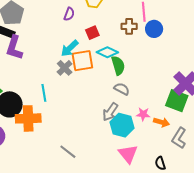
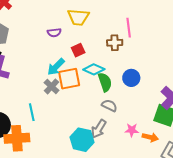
purple semicircle: (69, 14) -> (54, 33), turned 64
blue circle: (154, 29) -> (131, 78), moved
cyan hexagon: (122, 125) -> (82, 140), moved

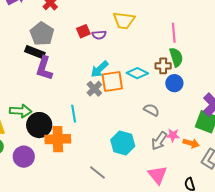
brown cross: (115, 43) -> (163, 66), moved
red square: (78, 50) -> (83, 31), moved
green semicircle: (105, 82) -> (176, 57), moved
gray arrow: (99, 129) -> (159, 141), moved

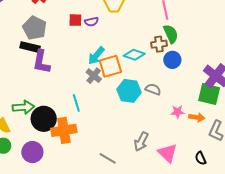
red square: (83, 31) -> (75, 20), turned 32
gray arrow: (159, 141) -> (141, 142), moved
cyan hexagon: (123, 143) -> (129, 91), moved

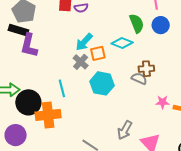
green semicircle: (171, 34) -> (137, 23), moved
brown cross: (159, 44) -> (146, 69), moved
blue circle: (172, 60) -> (161, 25), moved
orange square: (110, 66) -> (98, 53), size x0.7
cyan hexagon: (129, 91) -> (102, 83), moved

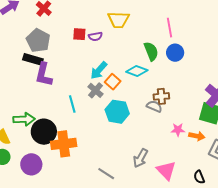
orange square: (98, 53) -> (113, 82), turned -35
cyan line: (62, 88) -> (72, 104), moved

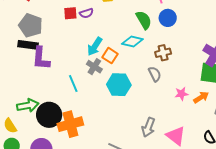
brown cross: (161, 96) -> (163, 53), moved
gray semicircle: (154, 106) -> (155, 74), turned 49
orange arrow: (197, 136) -> (201, 97), turned -35

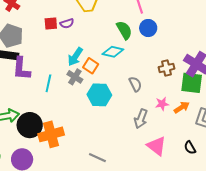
brown cross: (163, 53) -> (166, 68), moved
cyan line: (73, 83) -> (48, 83), moved, turned 36
gray arrow: (148, 127) -> (141, 119), moved

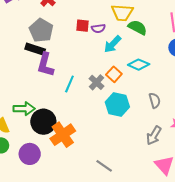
green semicircle: (124, 30) -> (137, 27), moved, turned -42
cyan arrow: (75, 57) -> (113, 44), moved
orange cross: (51, 134) -> (63, 135), turned -30

